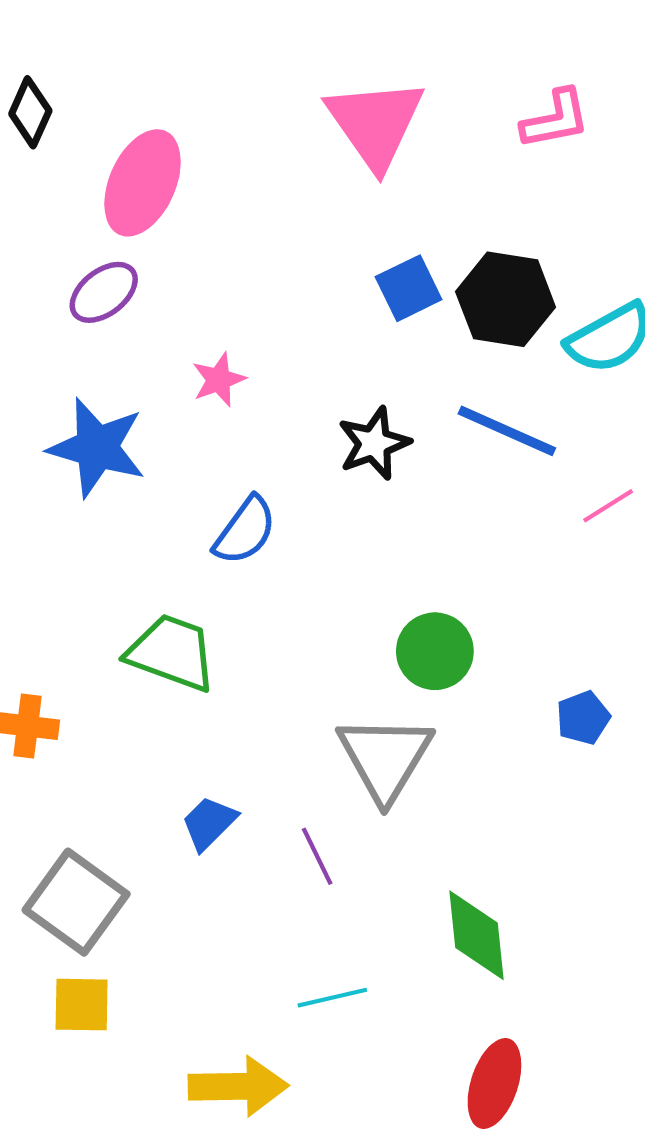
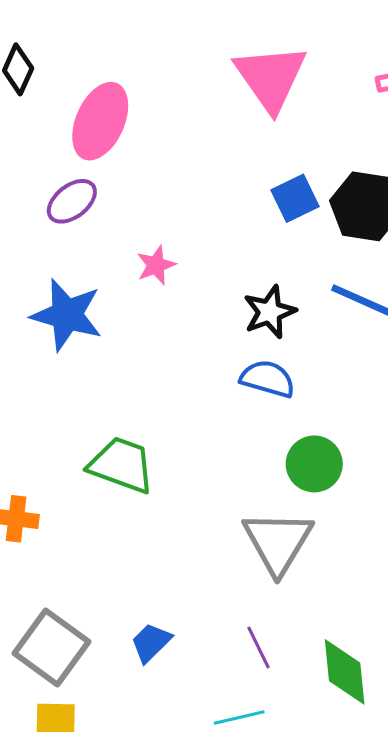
blue semicircle: (245, 531) -> (268, 379), moved, turned -110
blue trapezoid: (209, 823) -> (151, 642), moved
purple line: (317, 856) -> (258, 648), moved

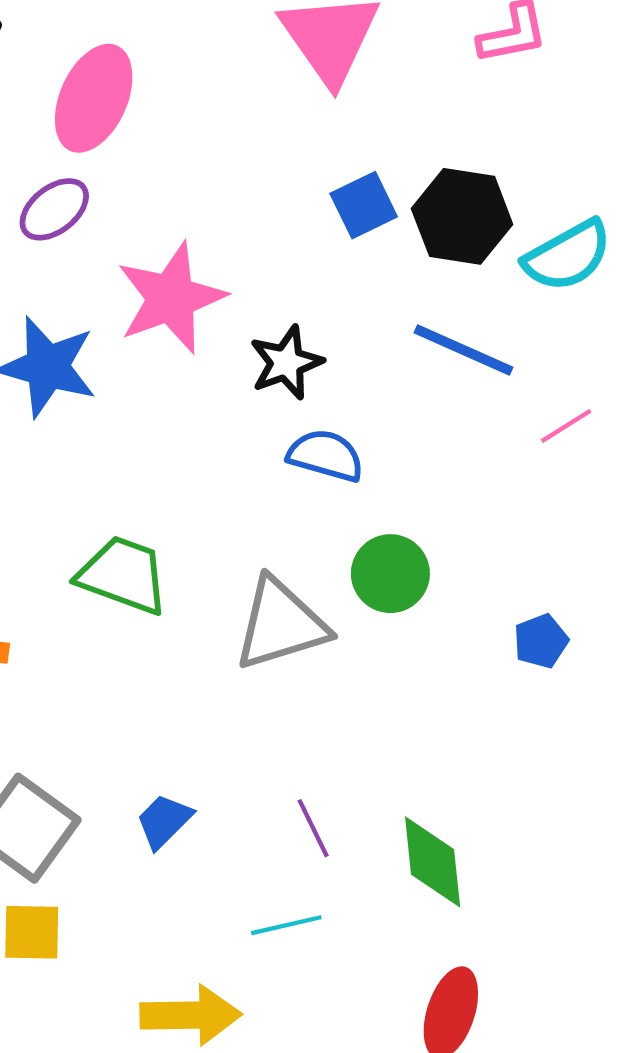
pink star: (156, 265) -> (171, 298), size x2.0
black star: (270, 312) -> (286, 363), moved
gray triangle: (278, 542) -> (281, 624), moved, turned 42

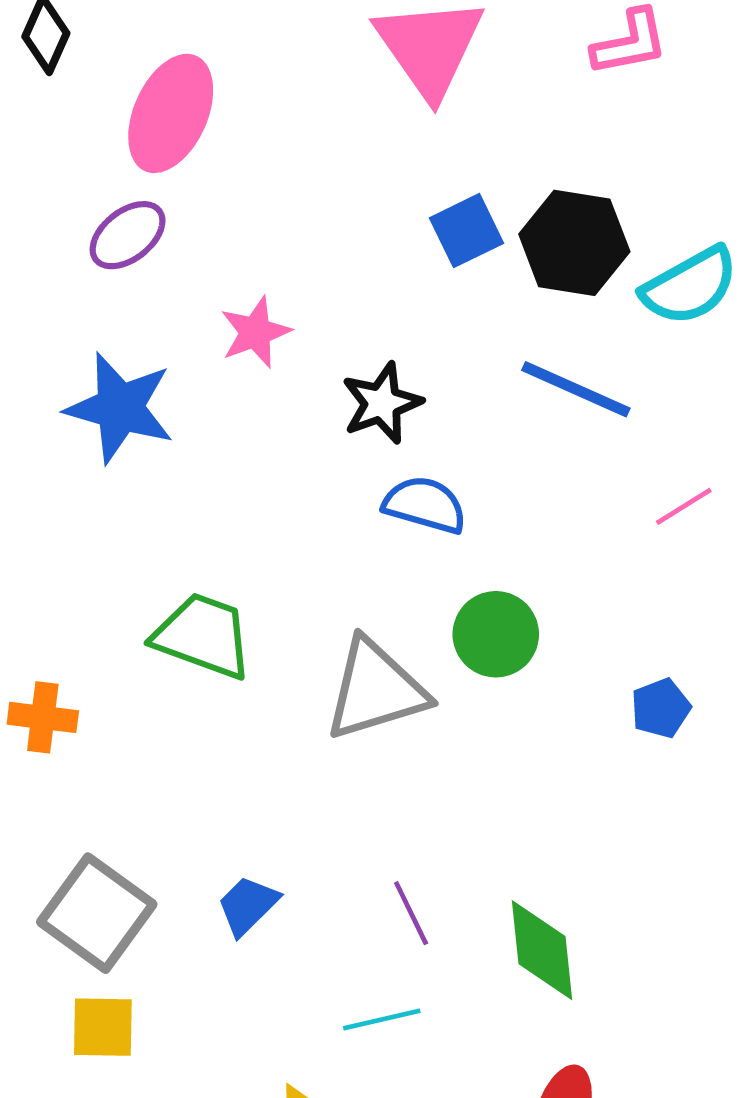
pink star: (171, 298) -> (255, 332), size x0.6
pink line: (566, 426) -> (684, 506), moved

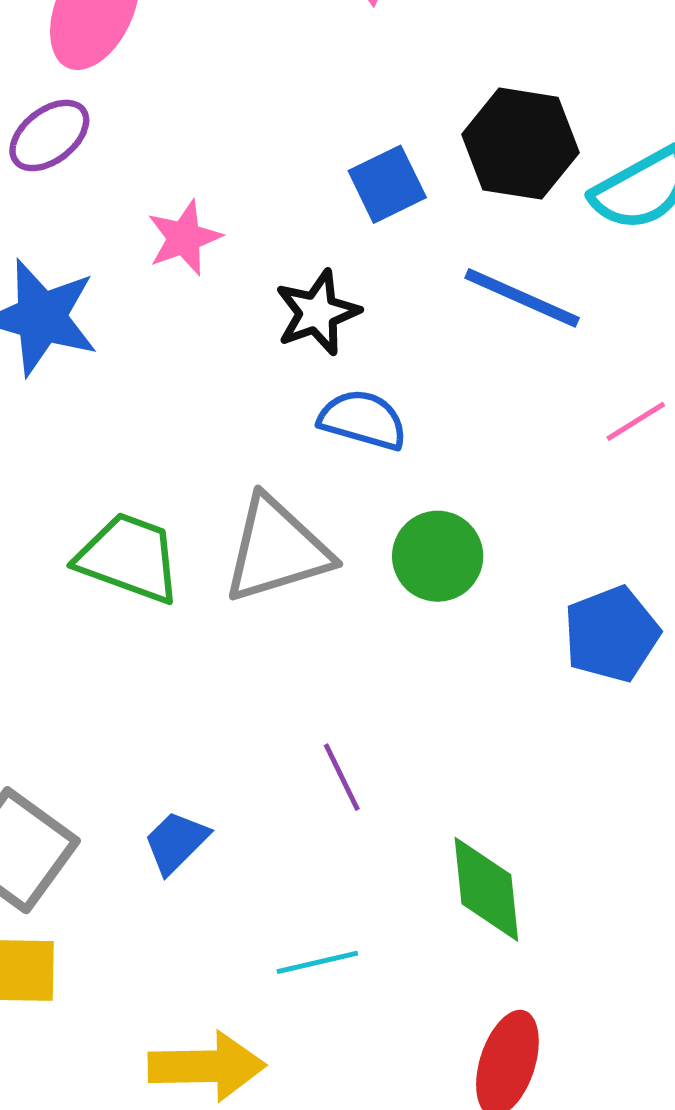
blue square: (467, 231) -> (387, 184), moved
gray triangle: (376, 690) -> (277, 550), moved
blue pentagon: (661, 708) -> (611, 634), size x1.5
purple line: (411, 913) -> (342, 777), moved

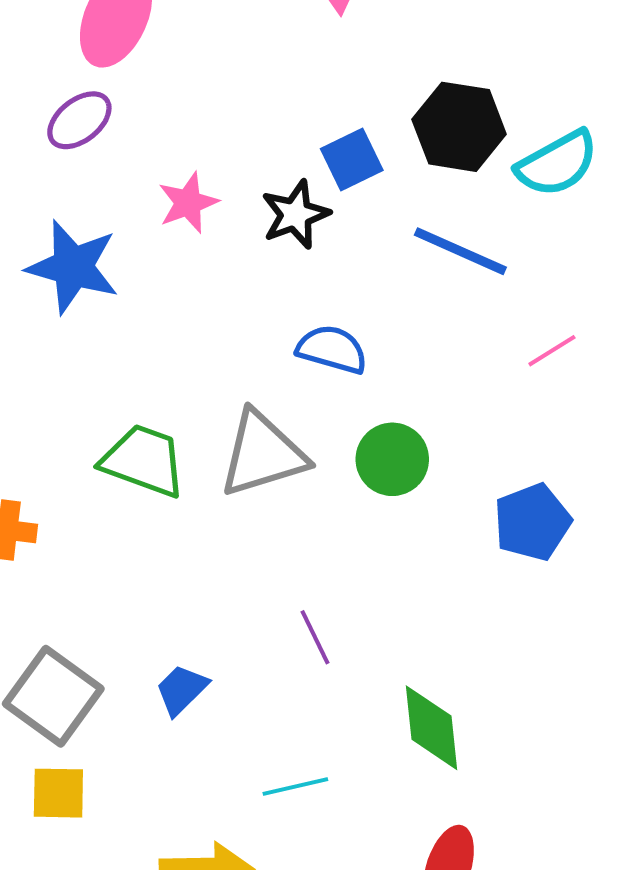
black star: (317, 313) -> (295, 215), moved

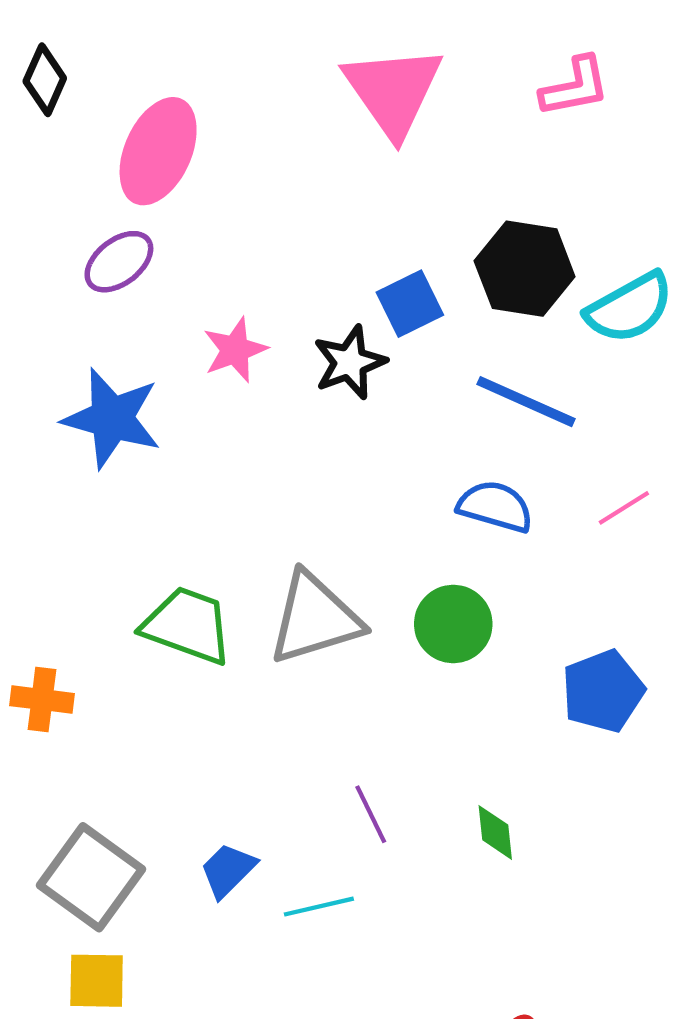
blue semicircle: (332, 349) -> (495, 506), moved
green diamond: (432, 728) -> (495, 832), moved, size x0.6
cyan line: (295, 787) -> (319, 907), moved

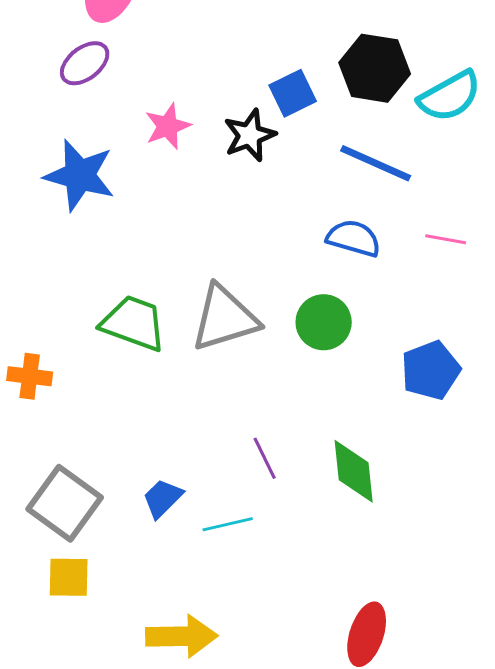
pink line: (624, 508) -> (446, 239), turned 42
green diamond: (495, 832) -> (354, 471), size x1.6

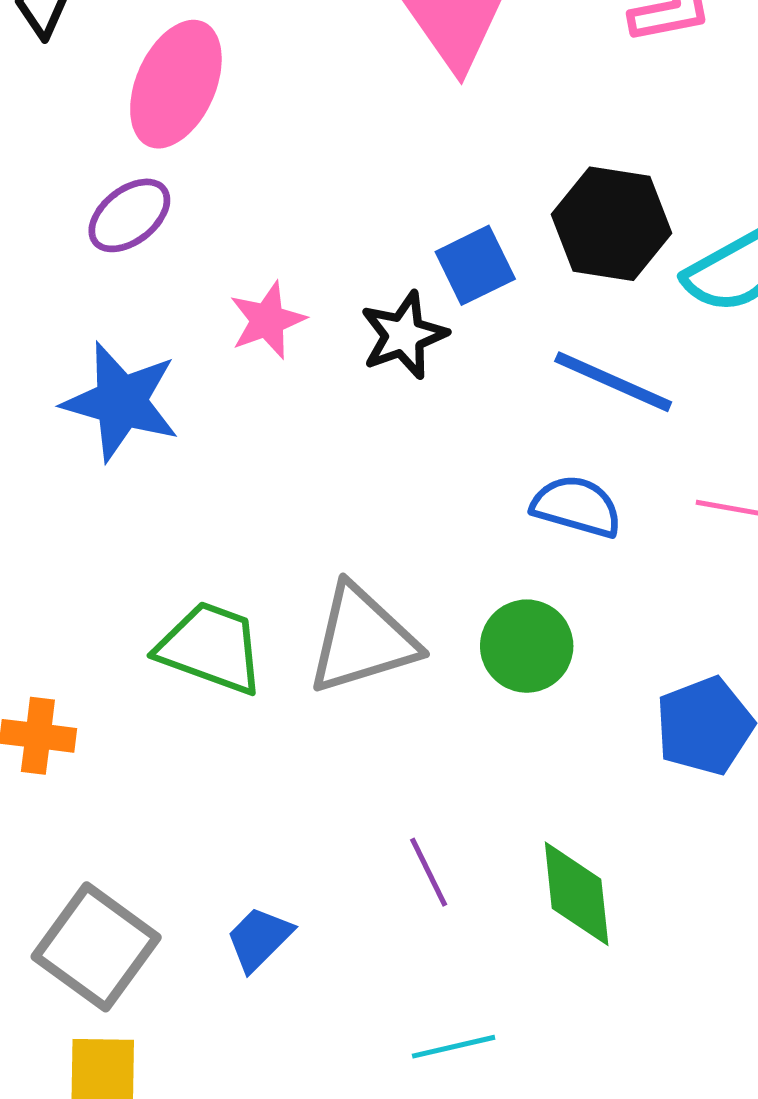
cyan line: (228, 524) -> (454, 1047), moved

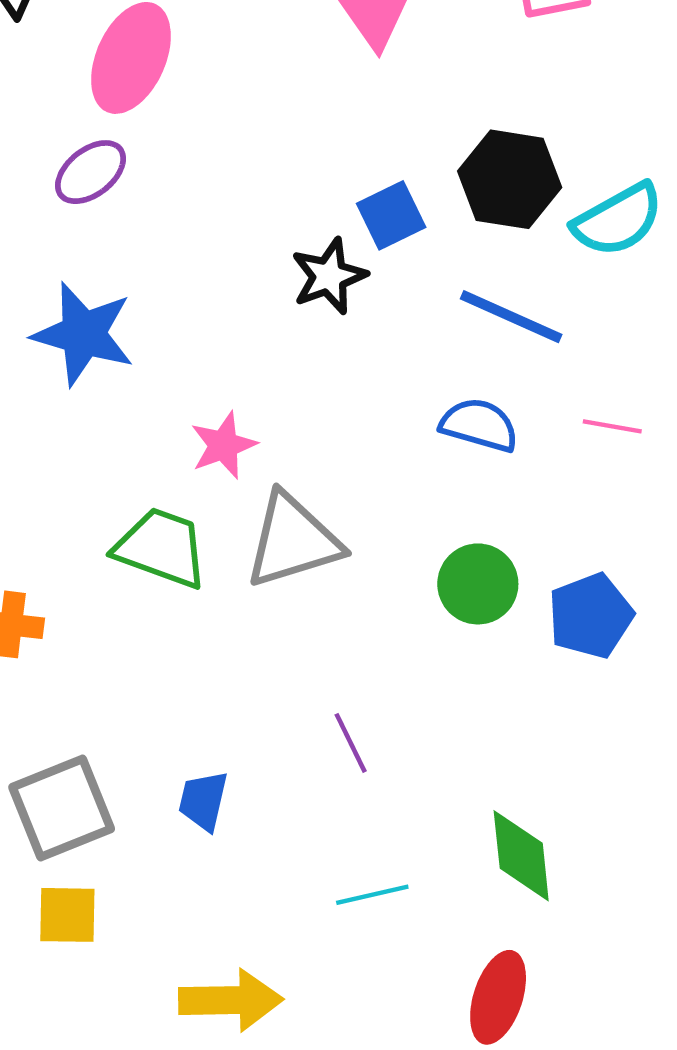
pink star: (267, 320) -> (223, 445), moved
green circle: (527, 646) -> (478, 584), moved
green diamond: (577, 894) -> (521, 856), moved
blue trapezoid: (259, 939) -> (203, 801), turned -32
gray square: (96, 947) -> (62, 808), turned 32

